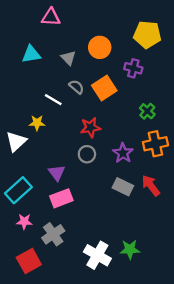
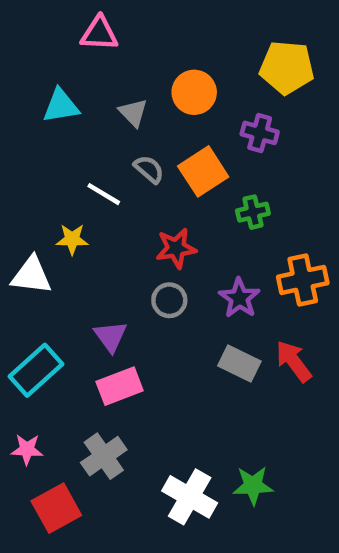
green cross: (147, 111) -> (253, 212), moved, turned 35
white triangle: (16, 141) -> (31, 275), turned 50
pink star: (24, 222) -> (27, 449), moved

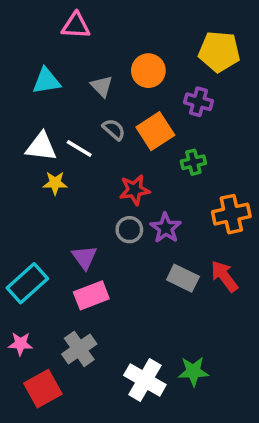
white triangle: (31, 275) -> (41, 147), moved
purple star: (239, 298) -> (166, 228), moved

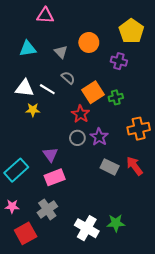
yellow pentagon: (219, 52) -> (131, 31), turned 30
orange square: (155, 131) -> (93, 92), moved
red star: (135, 190) -> (81, 114), turned -30

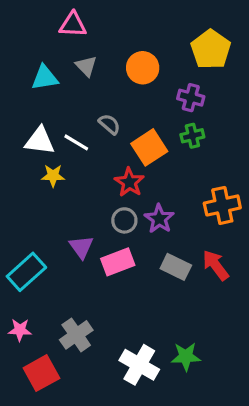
gray triangle: (61, 52) -> (86, 66), moved
green cross: (116, 97) -> (192, 136), moved
pink rectangle: (55, 177) -> (118, 262), moved

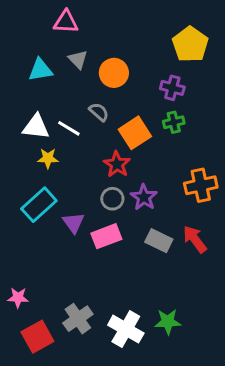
orange circle: (143, 68) -> (114, 73), moved
cyan rectangle: (26, 272) -> (39, 205), moved
gray cross: (76, 335) -> (78, 319), moved

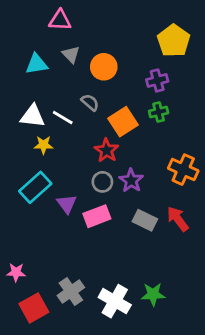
purple cross: (172, 88) -> (157, 80), turned -30
orange cross: (201, 185) -> (183, 170), turned 36

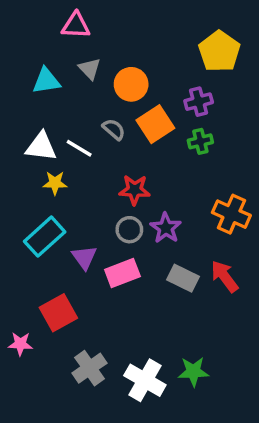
orange square: (123, 122) -> (155, 124), moved
red star: (107, 150) -> (135, 190), turned -30
red square: (34, 308) -> (58, 313), moved

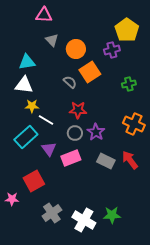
cyan triangle: (46, 81) -> (27, 62), moved
purple cross: (199, 102) -> (112, 50), moved
gray semicircle: (114, 129) -> (70, 82), moved
green cross: (200, 141) -> (129, 84), moved
white line: (79, 148) -> (46, 120), moved

